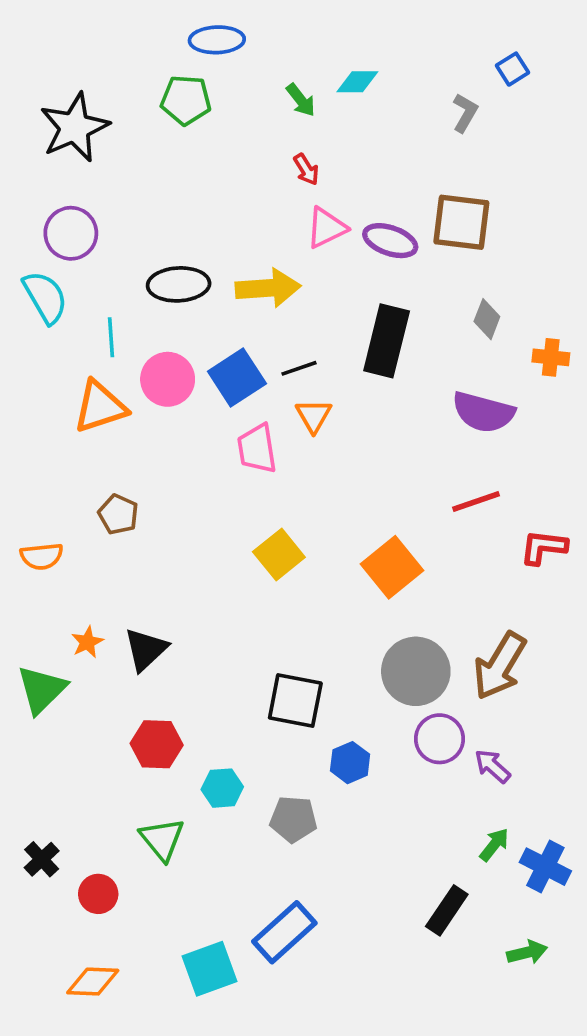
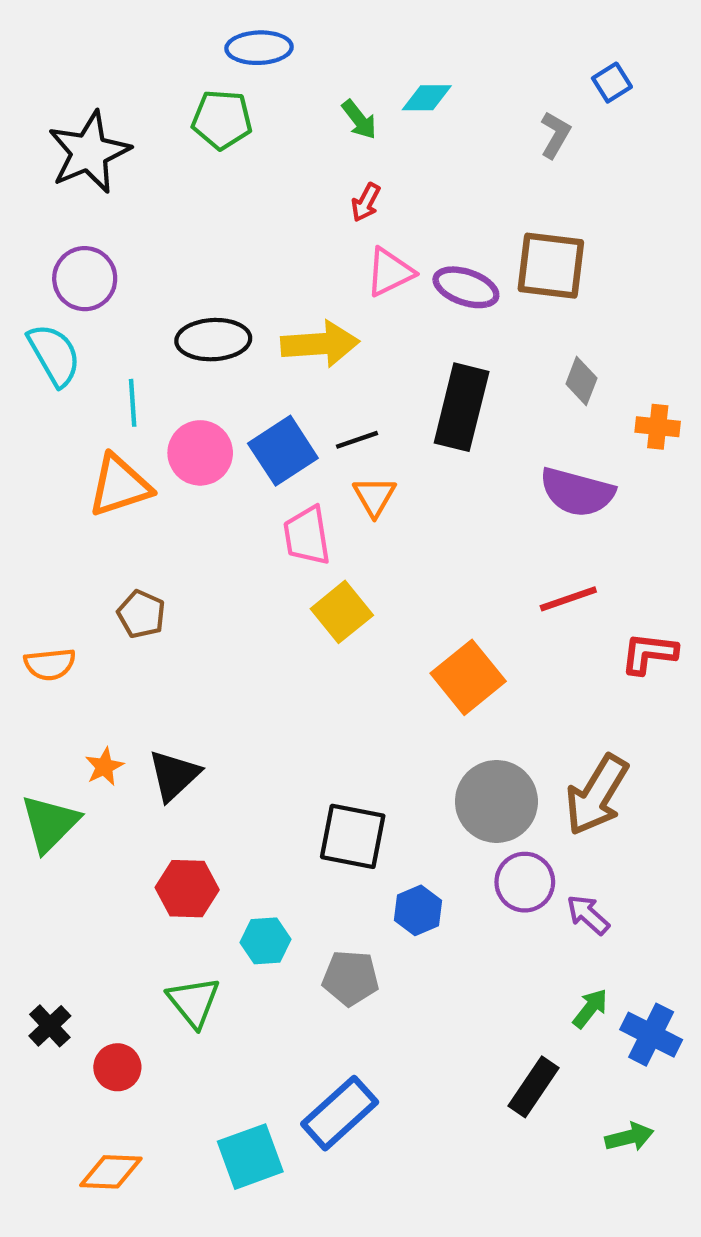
red arrow: (306, 169) -> (366, 202), turned 60
yellow square: (279, 554) -> (342, 612), moved

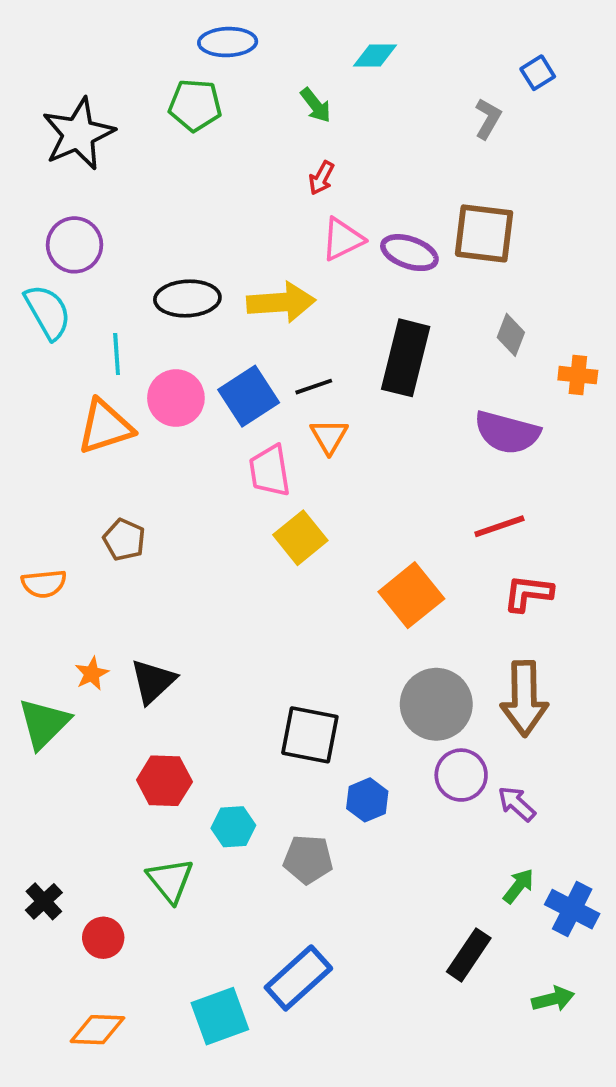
cyan diamond: (427, 98) -> (375, 55), moved
red L-shape: (649, 653) -> (528, 593), moved
brown arrow: (597, 795) -> (524, 699), turned -32

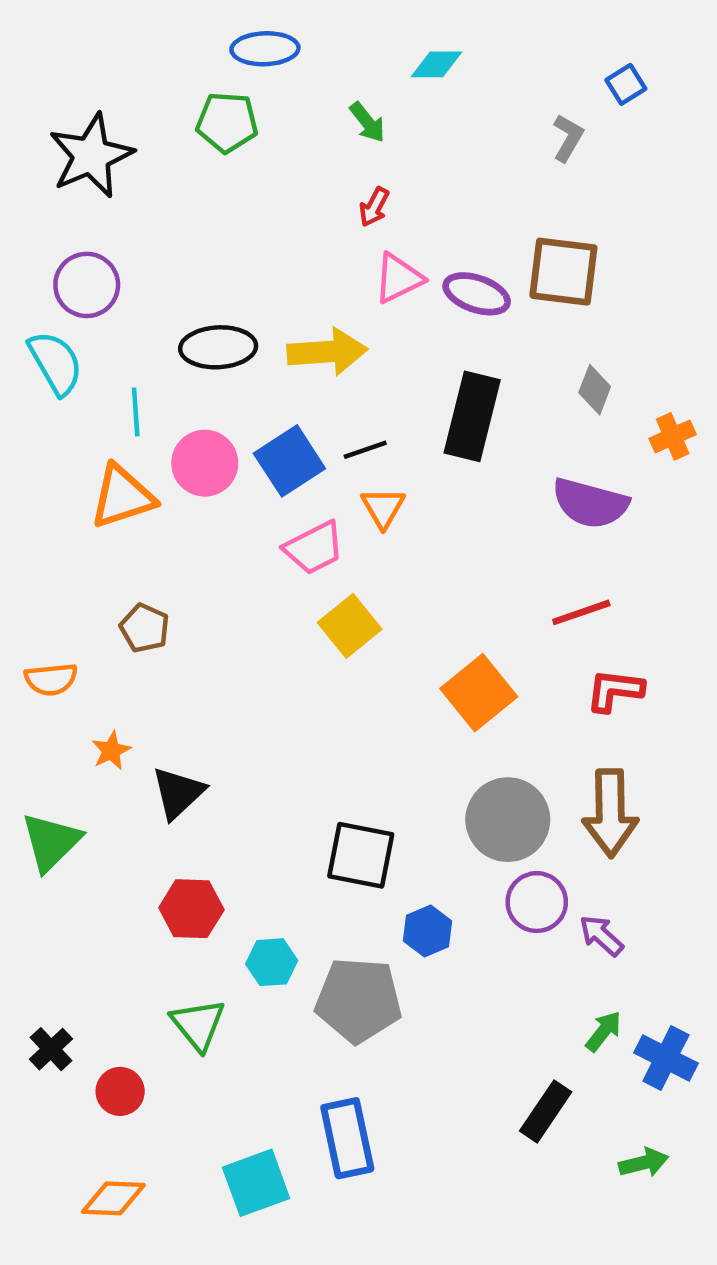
orange cross: (578, 375) -> (673, 436), turned -30
pink trapezoid: (270, 471) -> (314, 548), turned -108
orange star: (92, 674) -> (111, 751), moved
gray pentagon: (308, 859) -> (358, 1000), size x1.5
blue rectangle: (298, 978) -> (347, 1138), turned -60

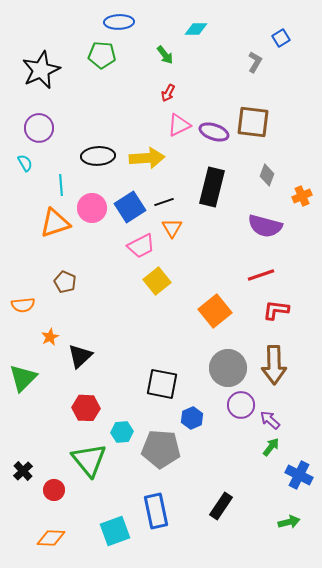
cyan semicircle: (56, 363) -> (25, 163), size x0.6
green triangle: (198, 1025) -> (89, 460), size x1.4
green arrow: (604, 1031) -> (271, 447), moved
black rectangle: (546, 1111) -> (221, 506), moved

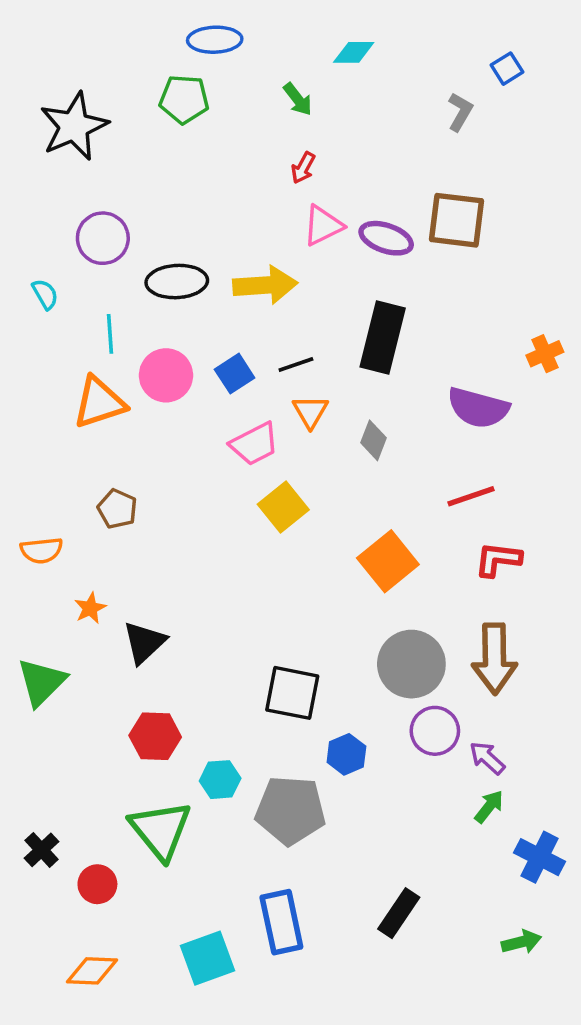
purple circle: (39, 128) -> (103, 238), moved
gray diamond: (267, 175) -> (374, 440), moved
blue square: (130, 207) -> (235, 374), size x0.7

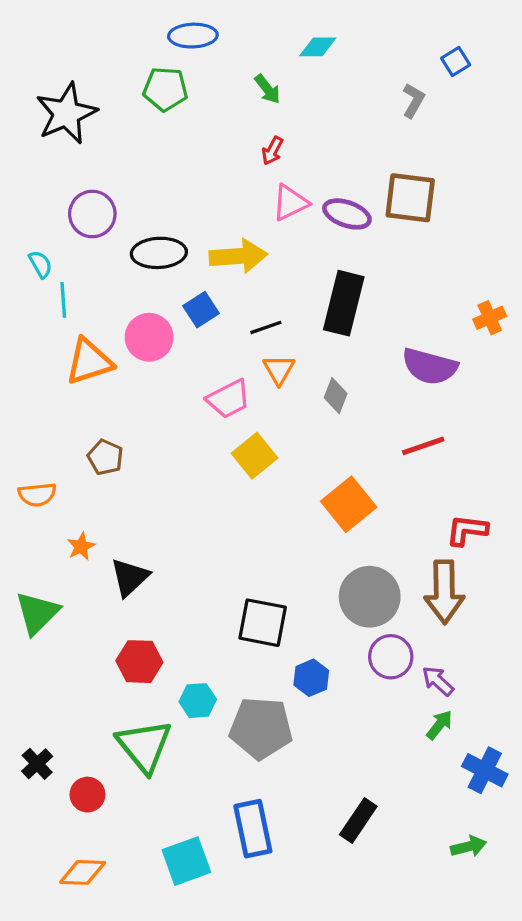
cyan line: (110, 334) -> (63, 300), moved
blue square: (235, 374) -> (201, 310), moved
red L-shape: (498, 559) -> (467, 530), moved

